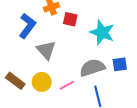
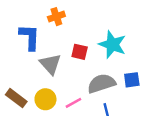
red square: (70, 19) -> (80, 52), moved
blue L-shape: (27, 26) -> (30, 37), turned -35

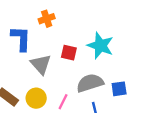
blue square: (132, 80) -> (119, 89), moved
pink line: (73, 103) -> (63, 102), turned -35

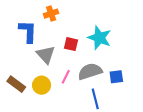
pink line: (63, 102) -> (66, 77), moved

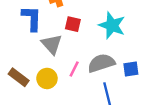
red square: (71, 44) -> (73, 24), moved

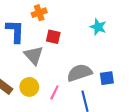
cyan star: (112, 25) -> (98, 27), moved, size x0.7
pink line: (74, 69) -> (54, 92), moved

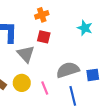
orange cross: (39, 13) -> (42, 15), moved
pink line: (54, 92) -> (45, 88), turned -48

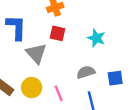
cyan star: (85, 28) -> (96, 38), moved
gray semicircle: (68, 70) -> (86, 72), size x0.7

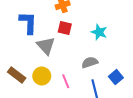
blue square: (115, 78) -> (116, 77), moved, turned -32

